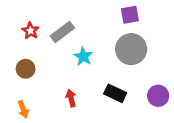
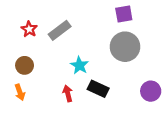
cyan star: (83, 56) -> (79, 65), moved
black rectangle: (115, 93) -> (98, 89), moved
orange arrow: (23, 109) -> (20, 92), moved

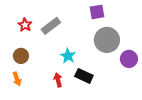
purple square: (124, 14) -> (97, 12), moved
purple circle: (151, 91) -> (129, 59), moved

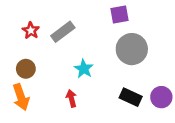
purple circle: (129, 59) -> (161, 97), moved
black rectangle: (84, 76) -> (131, 97), moved
orange arrow: (17, 79) -> (21, 97), size x1.5

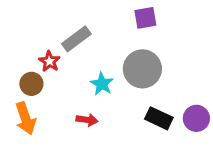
red star: (31, 31) -> (49, 61), moved
gray circle: (132, 49) -> (142, 69), moved
red arrow: (71, 98) -> (87, 120), turned 112

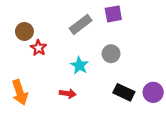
gray rectangle: (76, 39) -> (81, 24), moved
gray circle: (142, 69) -> (111, 54), size x0.6
brown circle: (31, 84) -> (24, 31), moved

